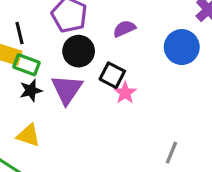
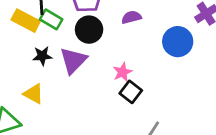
green rectangle: (26, 65) -> (51, 19), moved
black square: (112, 75) -> (131, 92), moved

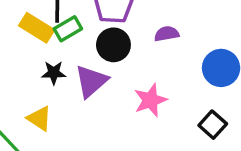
green rectangle: (51, 19) -> (68, 29), turned -65
pink star: (122, 72) -> (150, 100), size x1.4
black square: (131, 92) -> (213, 125), moved

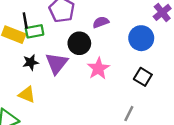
green rectangle: (68, 29) -> (35, 31), turned 30
black circle: (113, 45) -> (79, 43), moved

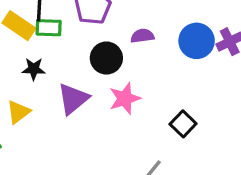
blue circle: (141, 38) -> (197, 41), moved
purple triangle: (57, 63) -> (73, 99), moved
yellow triangle: (27, 95) -> (18, 112), turned 48

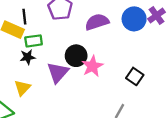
green rectangle: (49, 28) -> (34, 41), moved
purple semicircle: (142, 36) -> (97, 22), size x1.5
black circle: (106, 58) -> (76, 56), moved

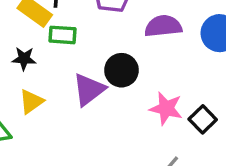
black star: (28, 57) -> (24, 59), moved
pink star: (92, 66) -> (166, 108), moved, turned 30

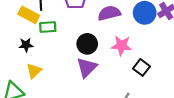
purple triangle: (89, 90) -> (87, 67), moved
pink star: (166, 108) -> (122, 46), moved

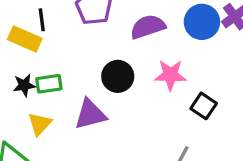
green rectangle: (48, 27) -> (49, 84), moved
purple triangle: (87, 67) -> (90, 114), moved, turned 35

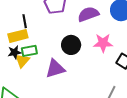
black line: (42, 20) -> (25, 21), moved
yellow rectangle: (25, 39) -> (18, 36), moved, turned -36
yellow triangle: (40, 124) -> (22, 61), moved

